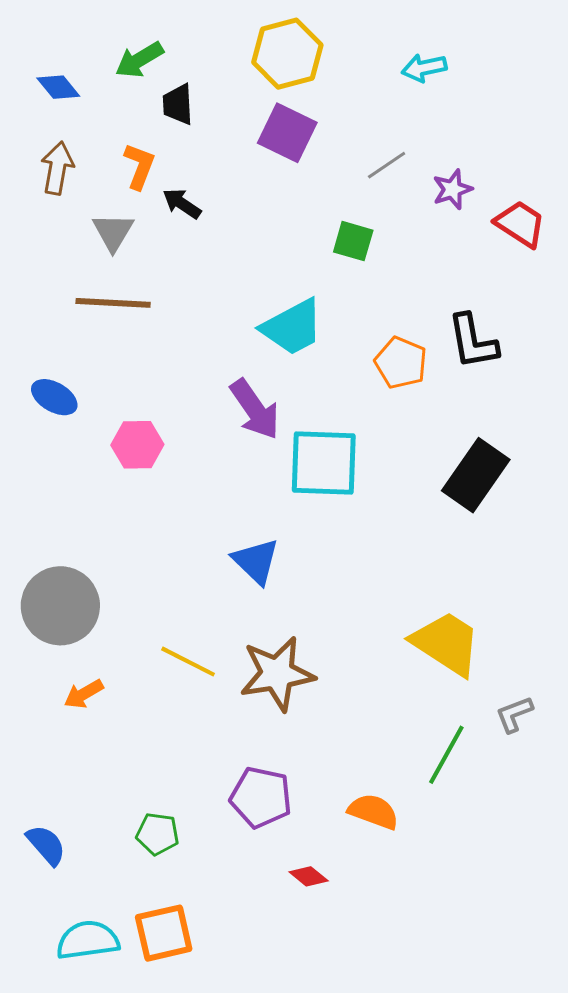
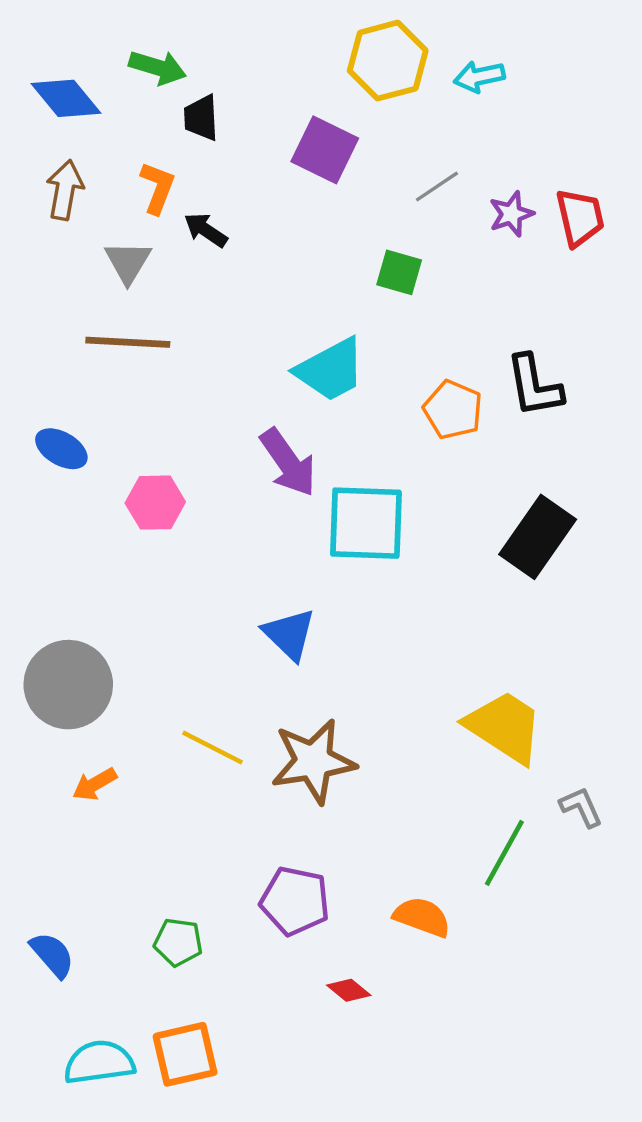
yellow hexagon: (287, 54) -> (388, 61), moved
green arrow: (139, 60) -> (158, 67), turned -132
blue diamond: (58, 87) -> (66, 98), size x1.4
red trapezoid: (520, 224) -> (580, 217), moved, turned 44
gray L-shape: (514, 714) -> (581, 807), turned 87

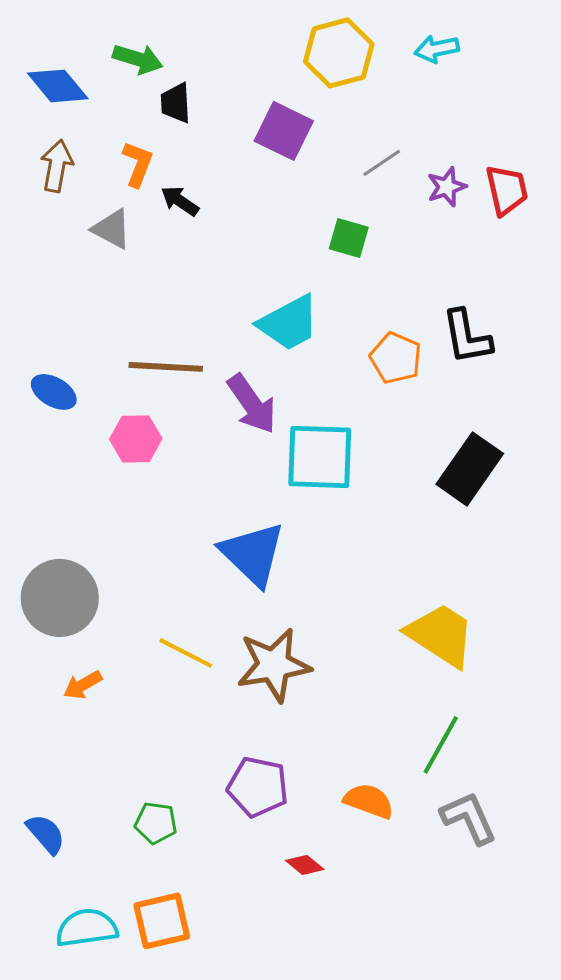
cyan arrow: (479, 77) -> (437, 49), moved
gray triangle: (128, 262) -> (112, 229), turned -33
brown line: (128, 342) -> (166, 367), moved
blue triangle: (289, 634) -> (253, 554), size x1.4
gray L-shape: (581, 807) -> (469, 818), moved, size x1.5

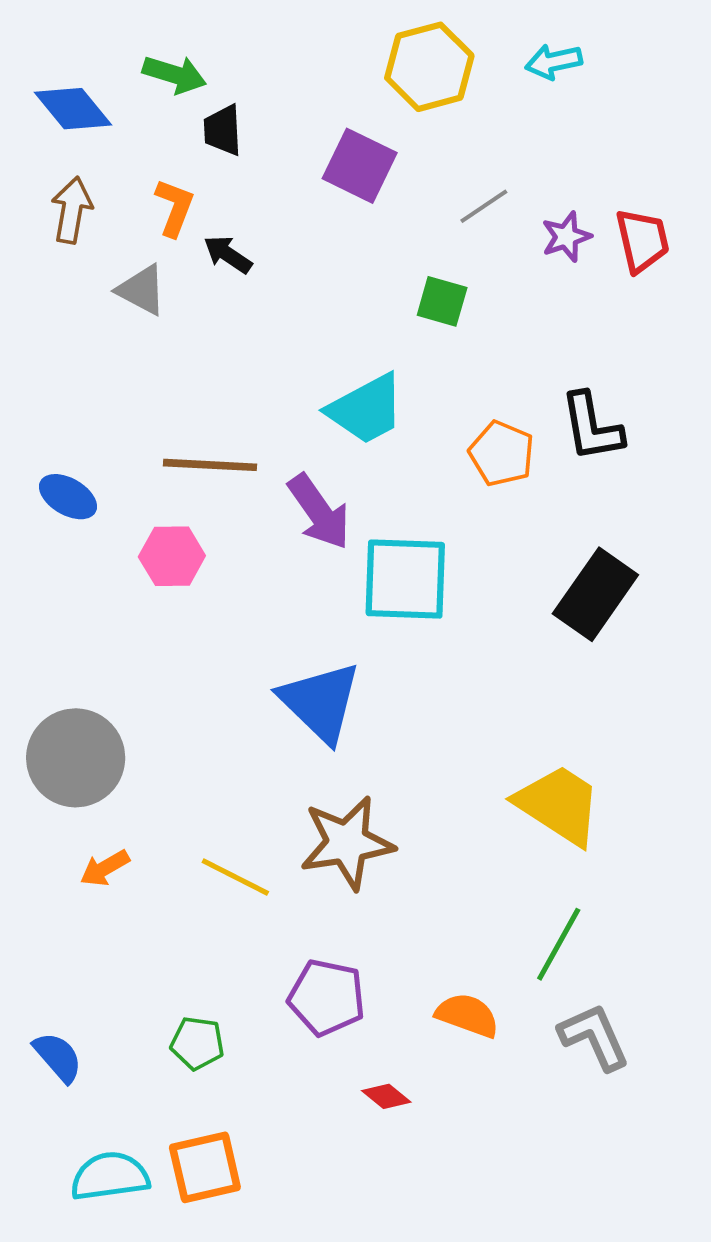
yellow line: (186, 653) -> (235, 877), moved

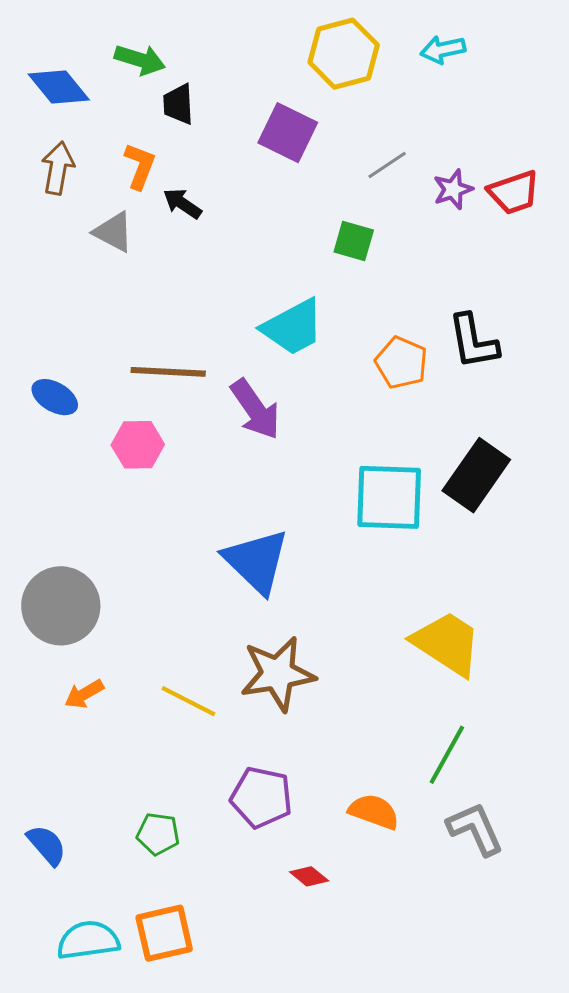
red trapezoid: (642, 240) -> (514, 192), turned 84
cyan square: (405, 579) -> (389, 497), moved

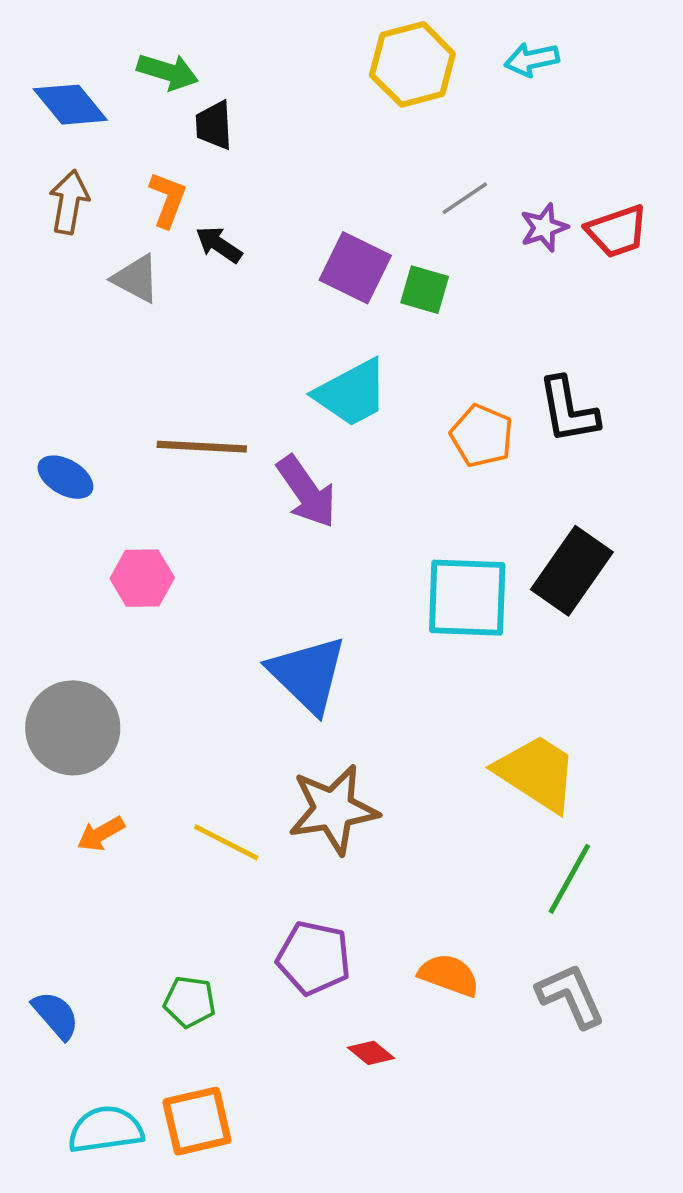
purple square: (288, 133) -> (355, 268), moved
pink hexagon: (138, 445) -> (142, 578), moved
green line: (447, 755) -> (569, 879), moved

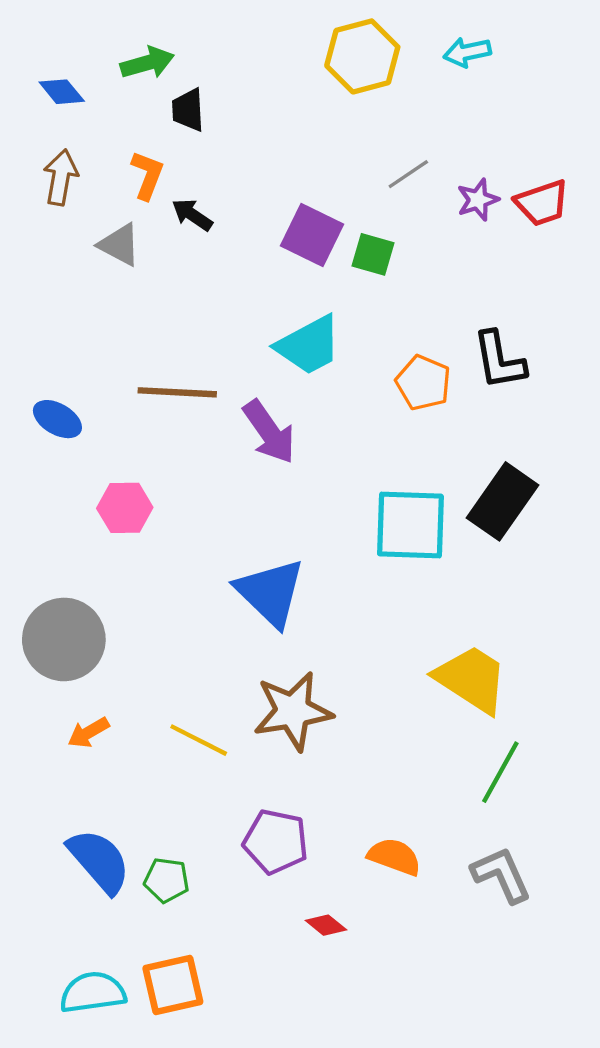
green arrow: (168, 72) -> (147, 63), turned -33
blue diamond: (70, 105) -> (62, 92), size x0.7
blue semicircle: (56, 1015) -> (99, 861), moved, size x1.5

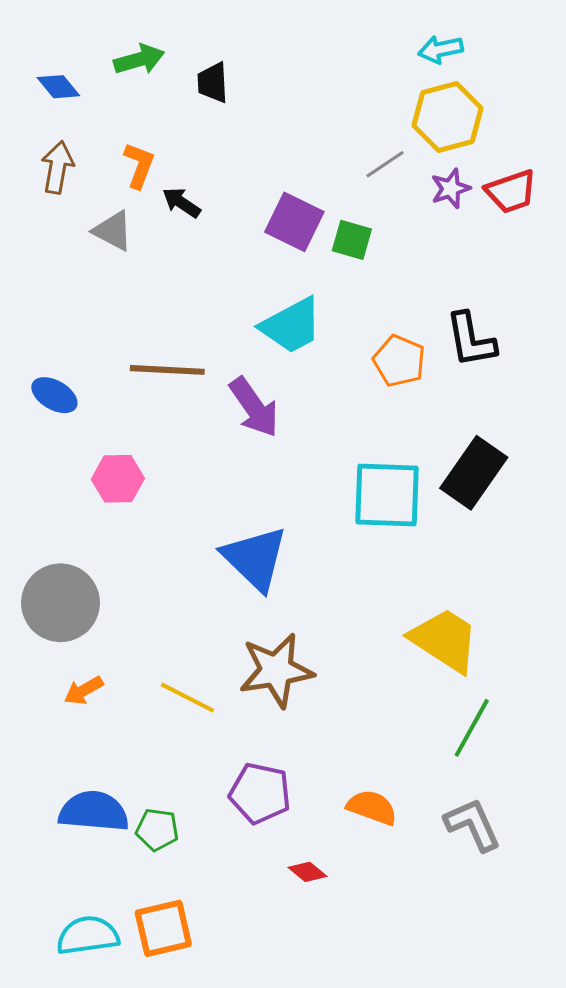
yellow hexagon: (362, 56) -> (448, 117), moved
black trapezoid: (188, 110) -> (213, 83), moved
blue semicircle: (99, 861) -> (94, 811), turned -44

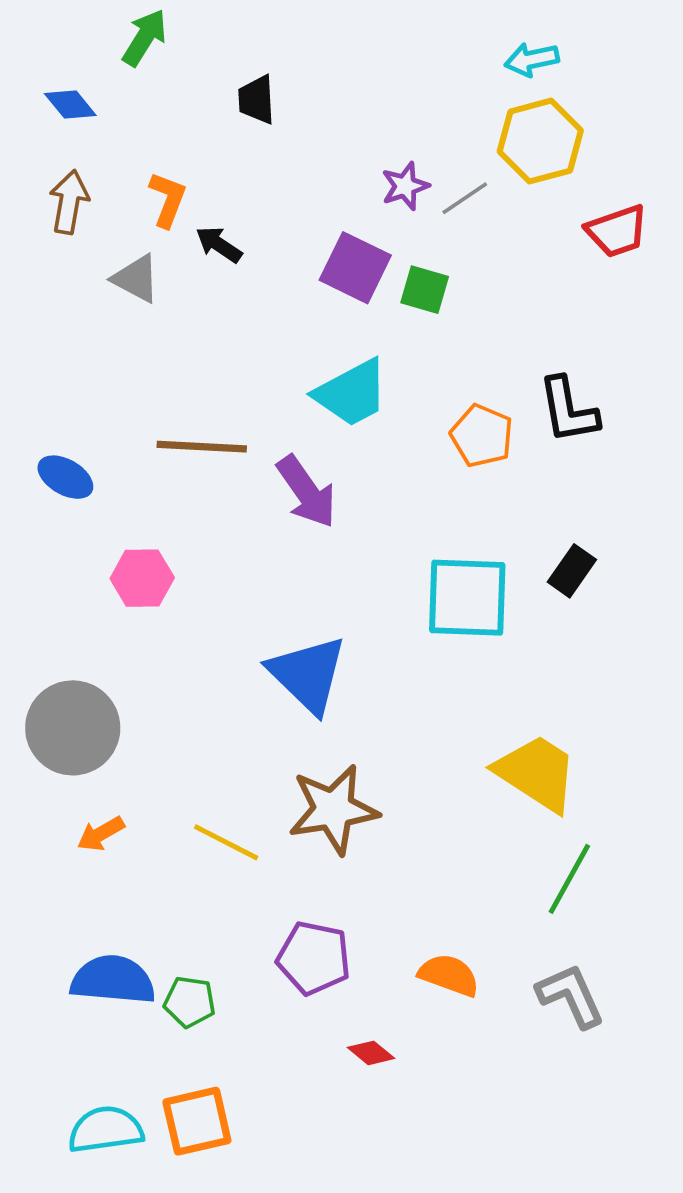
green arrow: (139, 59) -> (145, 38), moved, turned -42
purple star: (451, 188) -> (405, 186), moved
black rectangle: (474, 473) -> (572, 571), size x0.6

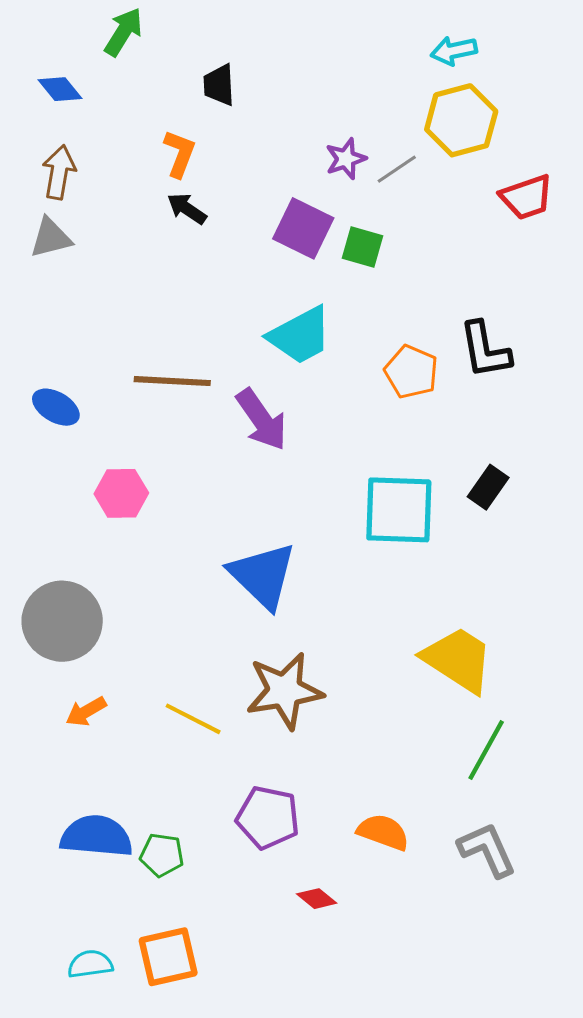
orange L-shape: (168, 199) -> (180, 154), moved
gray triangle: (136, 279) -> (51, 238), moved, turned -42
cyan semicircle: (106, 1130) -> (90, 964), size x0.7

